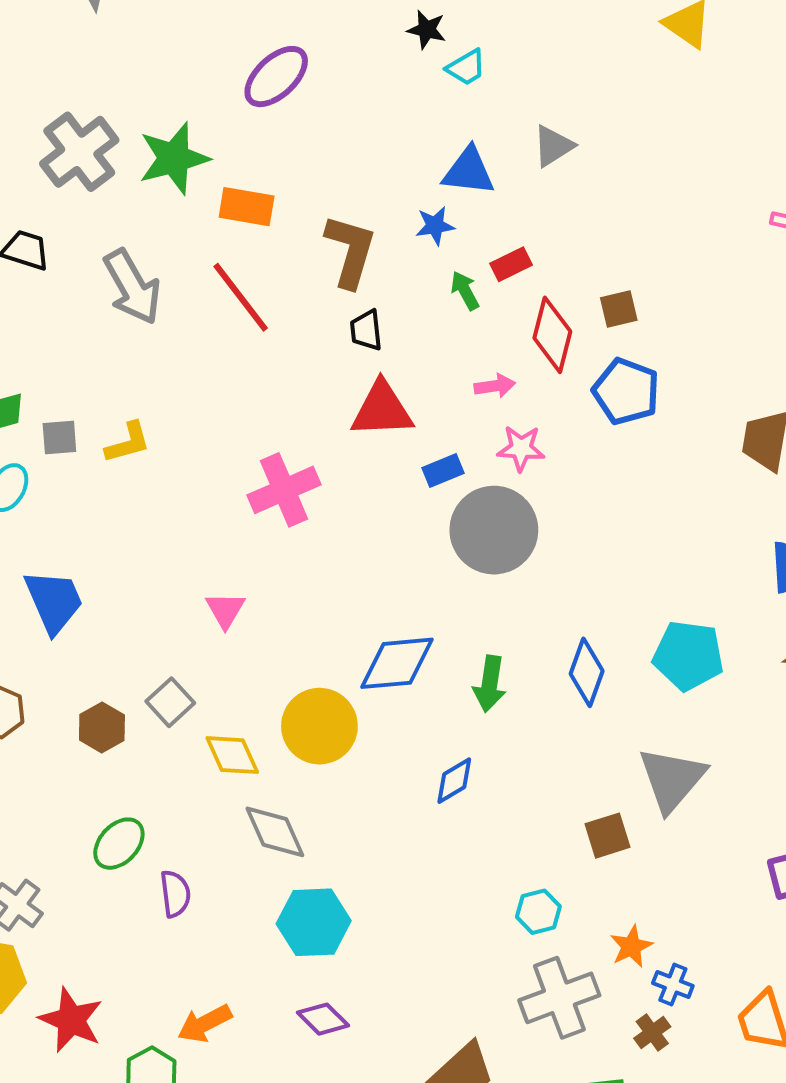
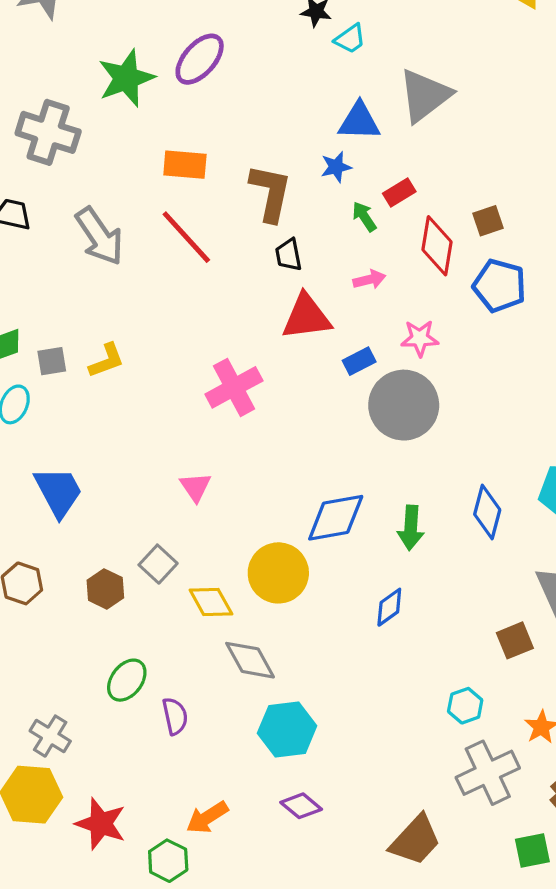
gray triangle: (553, 146) -> (425, 95), size x1.6
gray cross: (79, 152) -> (48, 132), turned -30
green star: (174, 158) -> (126, 78), moved
pink arrow: (495, 386) -> (369, 280), moved

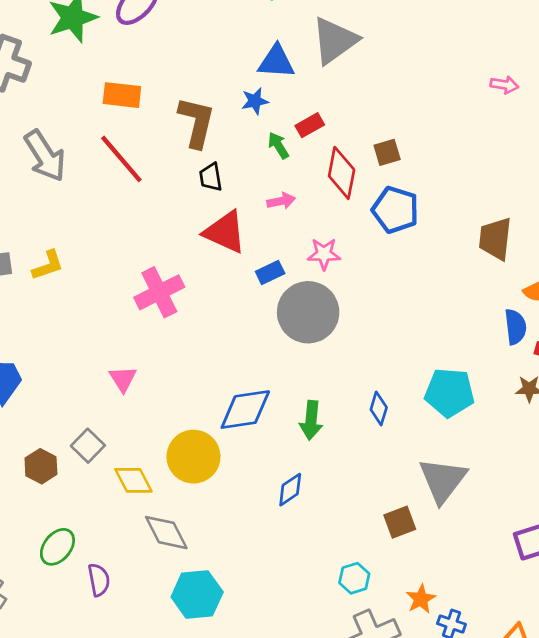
red triangle: (306, 317) -> (225, 232), turned 30
blue diamond: (487, 512) -> (379, 408), size x0.7

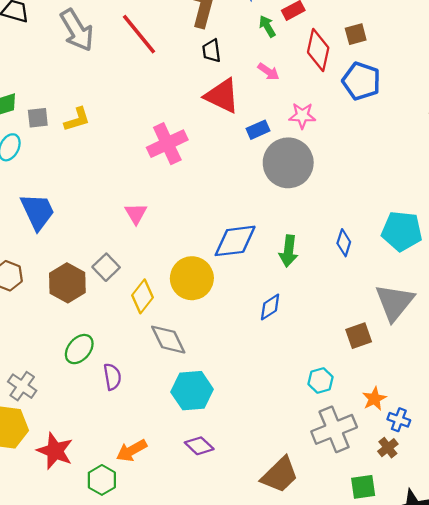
pink arrow: (281, 201) -> (268, 72), turned 45
brown hexagon: (41, 466) -> (67, 283), size x1.4
yellow diamond: (133, 480) -> (143, 296), turned 64

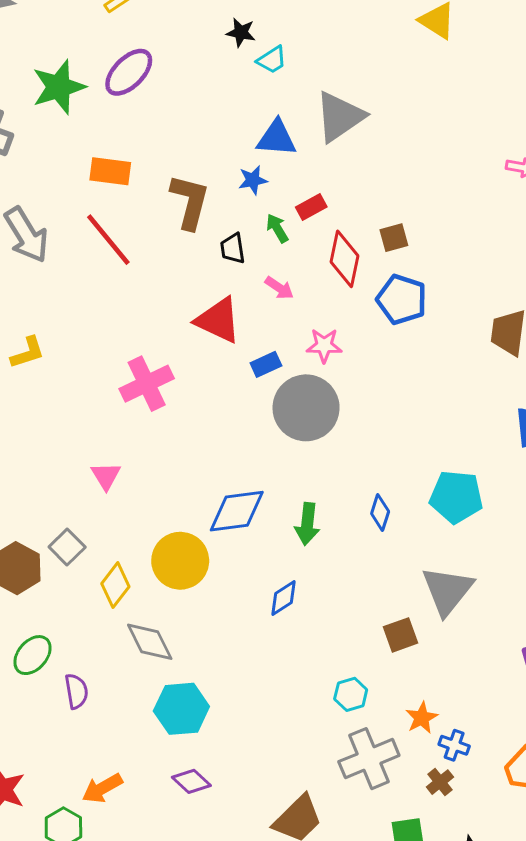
black trapezoid: (211, 51) -> (233, 248), moved

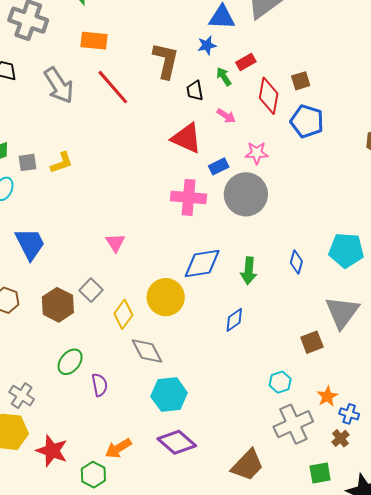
orange rectangle: (110, 171) -> (94, 41), moved
pink cross: (147, 384) -> (189, 197), moved, turned 32
purple diamond: (191, 781) -> (177, 442), size x1.5

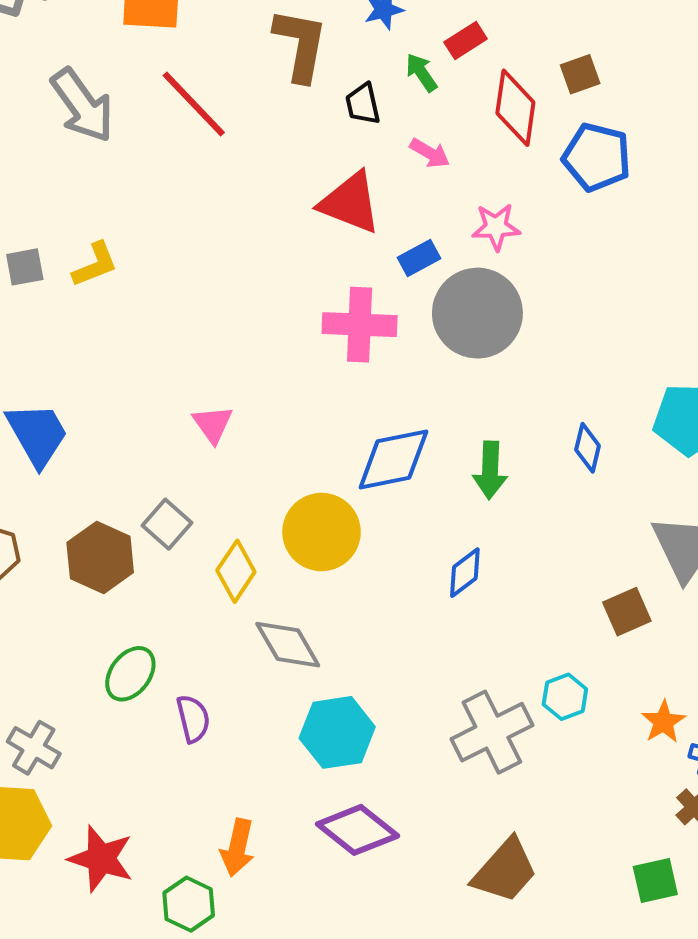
gray cross: (293, 424) -> (492, 732), moved
orange arrow: (118, 448) -> (237, 848), turned -44

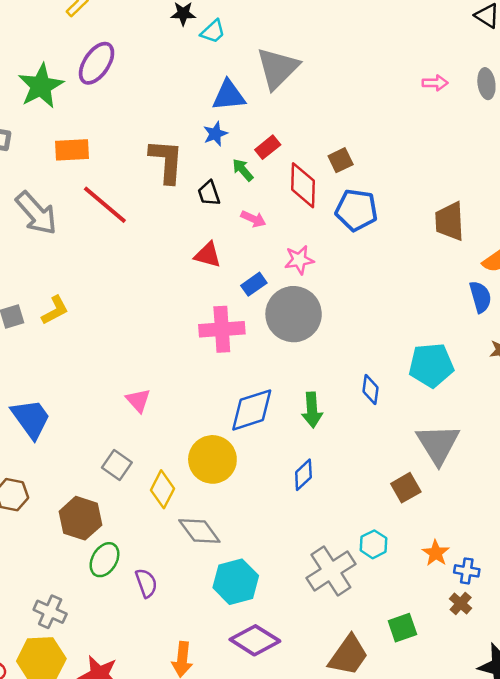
red triangle: (350, 203) -> (208, 255), size x0.7
brown hexagon: (100, 558) -> (80, 518), moved
green square: (655, 880) -> (402, 628), moved

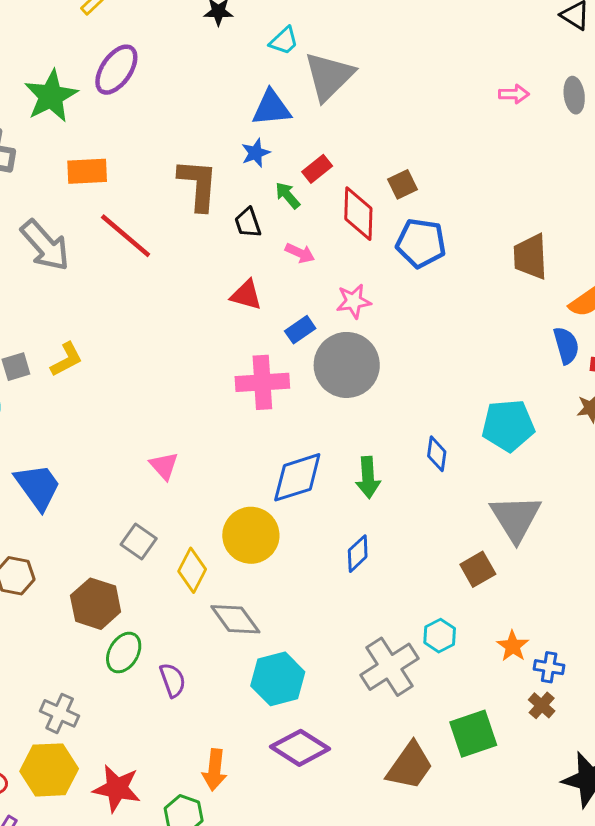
cyan trapezoid: (213, 31) -> (284, 41), moved
green square: (402, 628) -> (473, 734), size x1.4

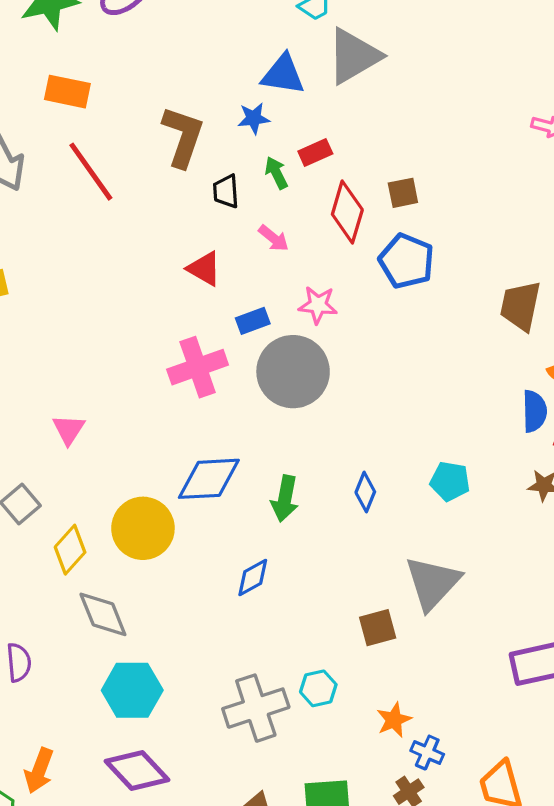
pink cross: (262, 382) -> (198, 367), turned -30
cyan pentagon: (508, 425) -> (450, 481), size x0.7

